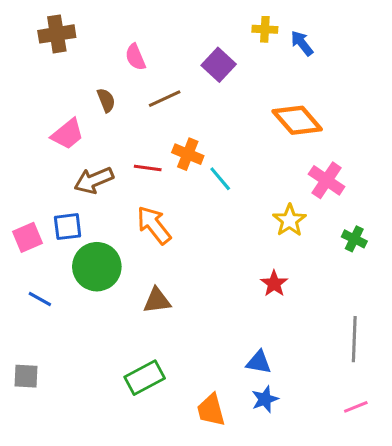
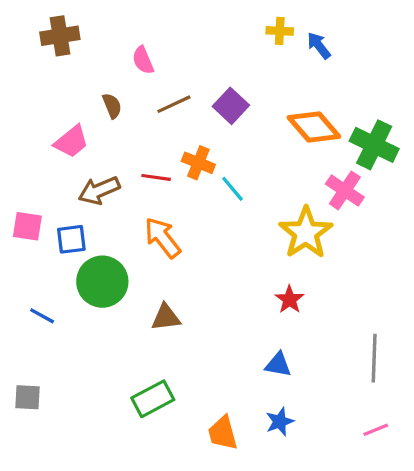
purple square: (219, 65) -> (231, 106), moved
yellow star: (290, 220) -> (306, 233), size x1.5
pink square: (28, 237) -> (27, 226), moved, turned 32
green cross: (354, 239) -> (374, 145), moved, size x1.8
blue triangle: (259, 362) -> (278, 365), moved

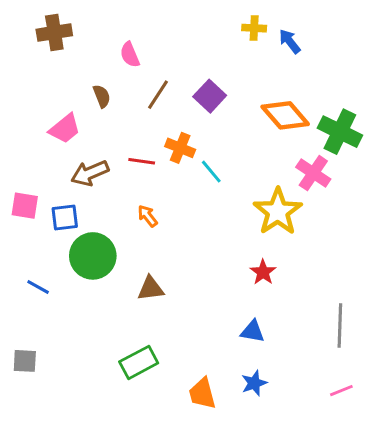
brown line: (174, 104) -> (158, 95), turned -32
orange arrow: (163, 238) -> (148, 216), size x0.6

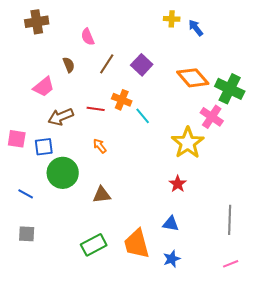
gray square: (25, 361) -> (27, 234), moved
orange trapezoid: (202, 394) -> (137, 244), moved, size x1.4

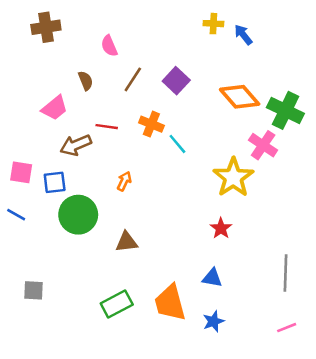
red line: (96, 109) -> (107, 127), moved
orange arrow: (100, 146) -> (124, 181), turned 63
blue line: (26, 194) -> (16, 215), moved

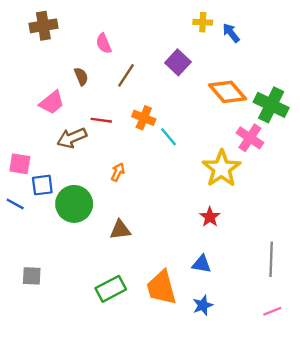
purple square: (176, 81) -> (178, 62), moved
blue square: (55, 182) -> (42, 185), moved

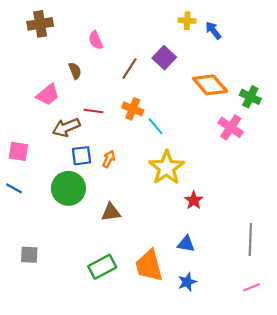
brown line: (126, 75) -> (129, 69), moved
green cross: (271, 105) -> (250, 97), size x0.7
yellow star: (222, 169) -> (166, 168), moved
blue square: (42, 185) -> (82, 156), moved

